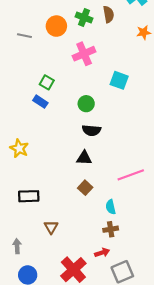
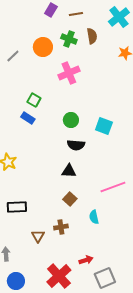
gray line: (24, 36) -> (13, 56), turned -56
cyan square: (119, 80) -> (104, 126), moved
brown cross: (111, 229) -> (61, 227), moved

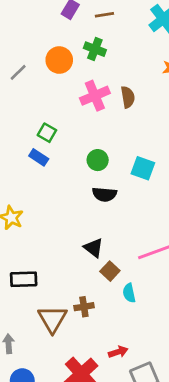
brown semicircle: (92, 36) -> (128, 97), moved
black triangle: (69, 171) -> (94, 248), moved, turned 35
brown square: (70, 199) -> (110, 271), moved
brown triangle: (38, 236) -> (52, 319), size x1.6

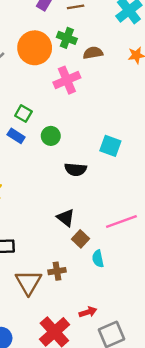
orange circle: (59, 60) -> (35, 48), size x1.4
brown semicircle: (128, 97) -> (93, 53), moved, turned -90
green circle: (98, 160) -> (51, 136), moved

